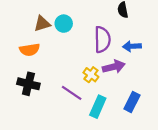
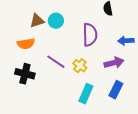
blue arrow: (132, 46) -> (126, 41), moved
purple arrow: (114, 67) -> (114, 63), moved
purple line: (72, 93) -> (56, 62), moved

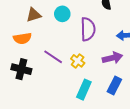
cyan circle: (56, 21) -> (62, 14), moved

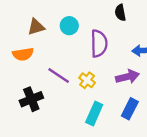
black cross: (21, 69) -> (31, 99), moved, turned -36

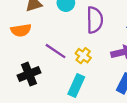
cyan rectangle: (94, 113) -> (76, 86), moved

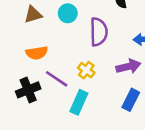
orange semicircle: (21, 30) -> (37, 53), moved
purple line: (55, 51) -> (57, 79), moved

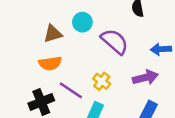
brown triangle: (33, 15) -> (53, 34), moved
purple semicircle: (99, 32) -> (115, 41), turned -48

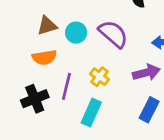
cyan circle: (82, 22) -> (76, 33), moved
purple line: (71, 90) -> (66, 86), turned 70

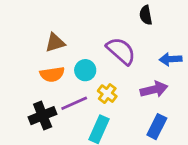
cyan circle: (76, 33) -> (85, 70), moved
purple line: (66, 86) -> (74, 103), turned 52

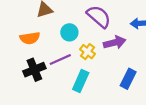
orange semicircle: (52, 74) -> (30, 38), moved
purple arrow: (154, 89) -> (115, 43), moved

